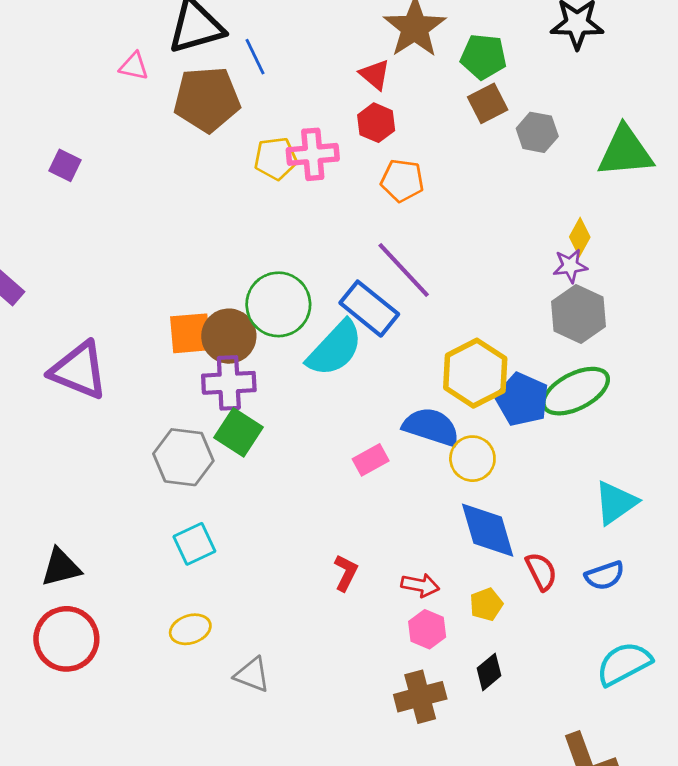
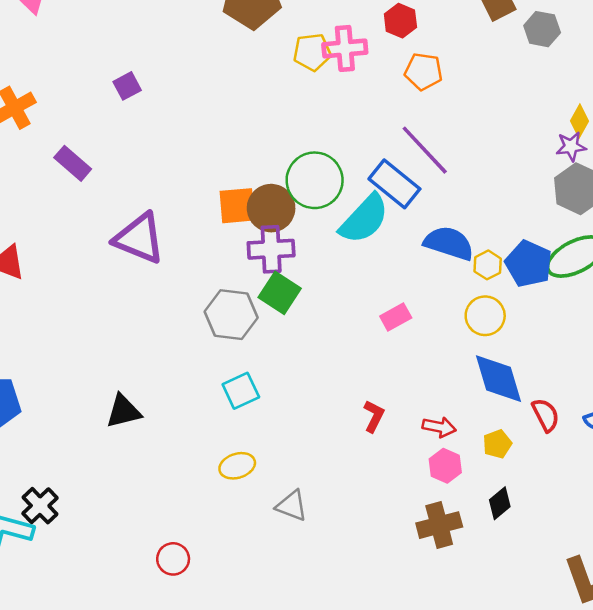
purple square: (65, 165) -> (127, 86), moved, turned 36
yellow hexagon: (475, 373) -> (488, 265), moved, size x0.5
blue semicircle: (431, 427) -> (449, 243), moved
red circle: (66, 639) -> (173, 559), moved, size x0.6

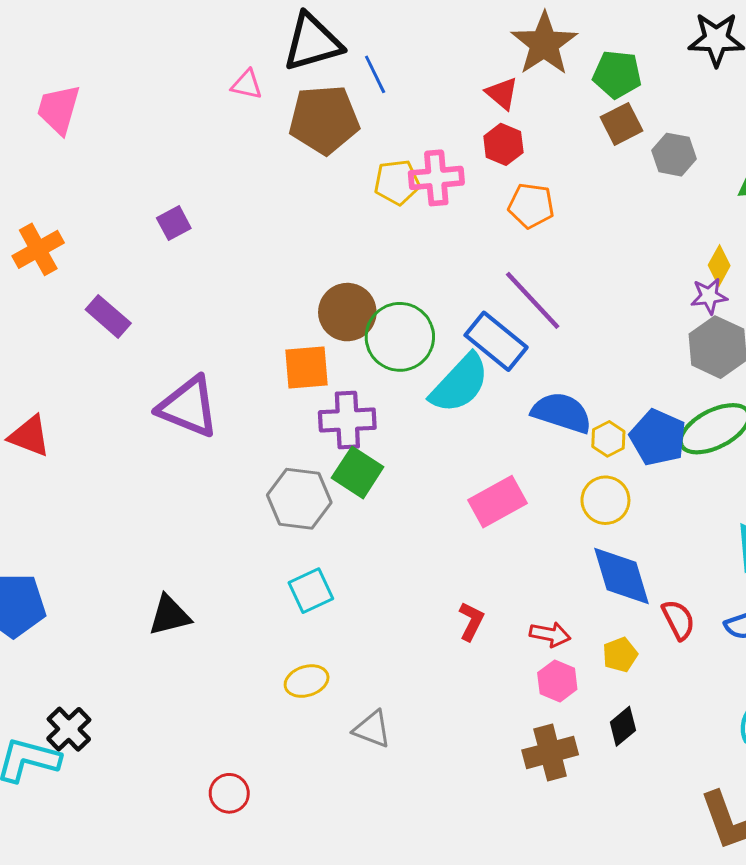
brown circle: (271, 208) -> (347, 312), moved
pink rectangle: (396, 317) -> (498, 502), size x1.5

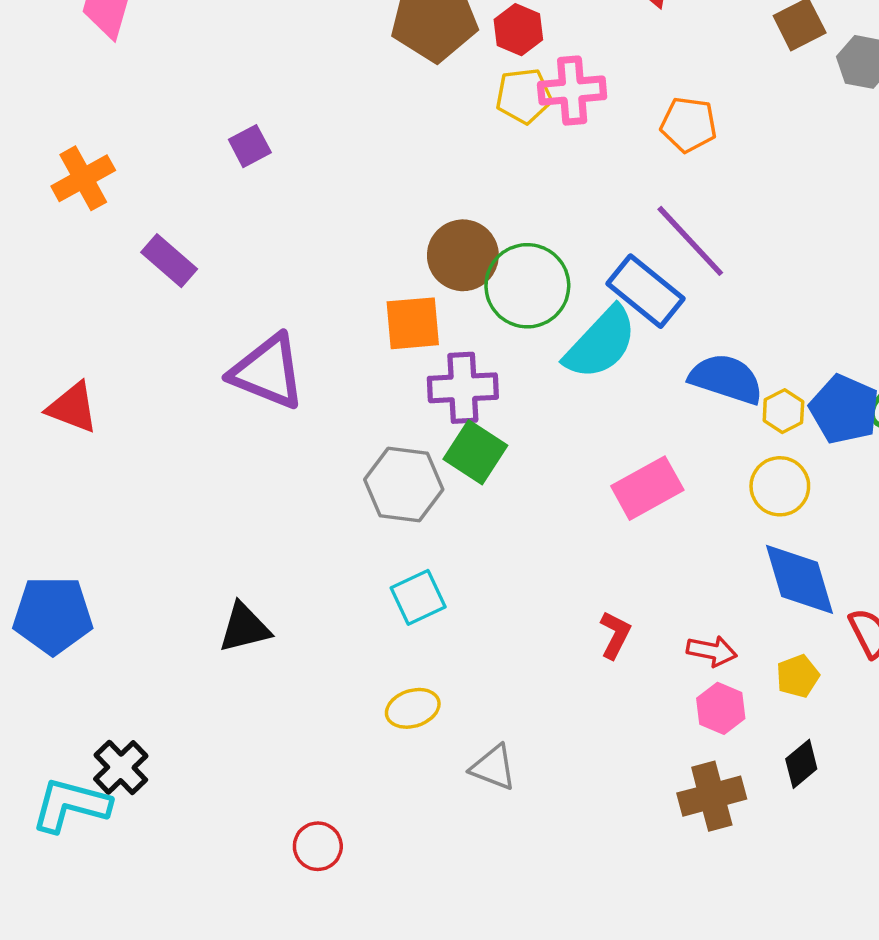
red hexagon: (503, 144) -> (518, 30), moved

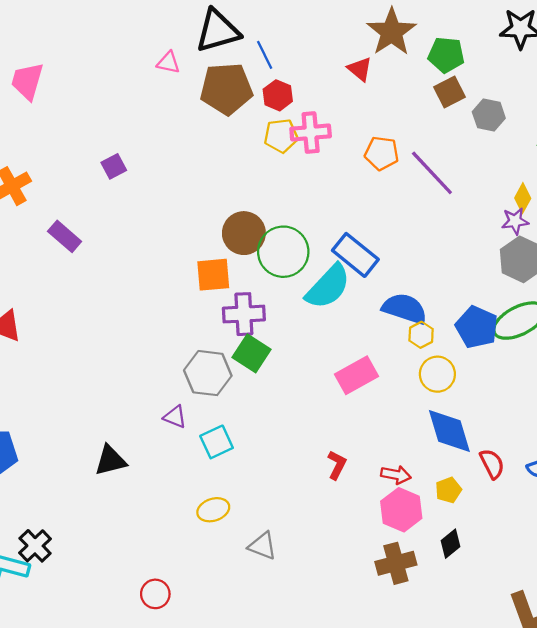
purple line: (690, 241) -> (432, 173), moved
purple triangle: (268, 372) -> (175, 417), moved, size x0.5
yellow hexagon: (783, 411) -> (421, 335), moved
pink hexagon: (721, 708) -> (401, 510), size x1.4

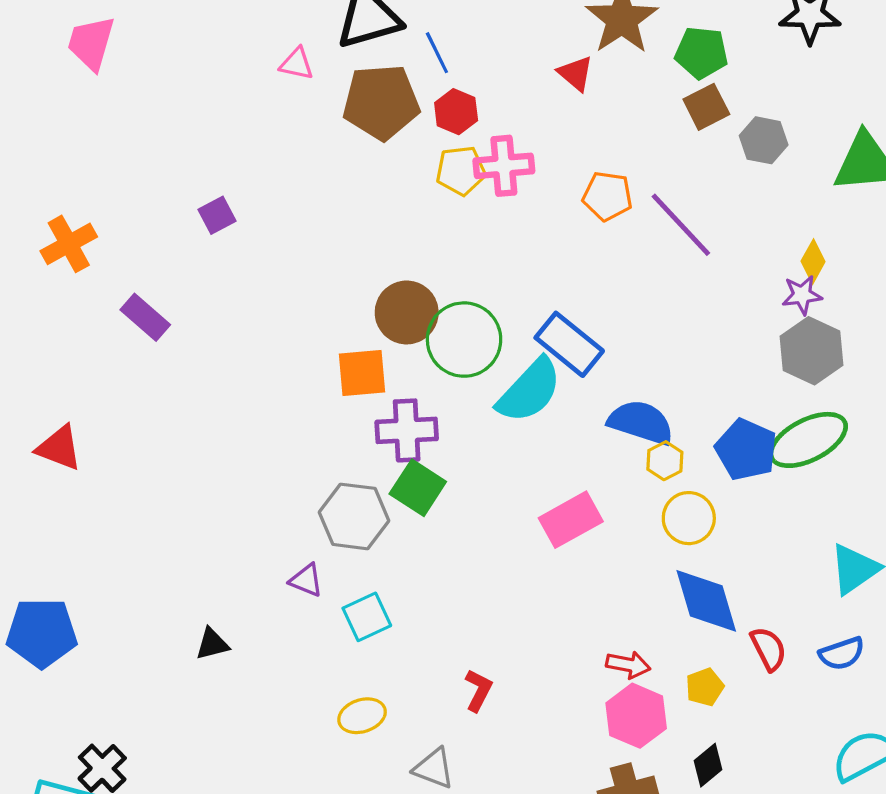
pink trapezoid: (27, 81) -> (91, 43), moved
black triangle: (110, 461) -> (212, 644), size x0.7
red L-shape: (337, 465) -> (478, 690), moved

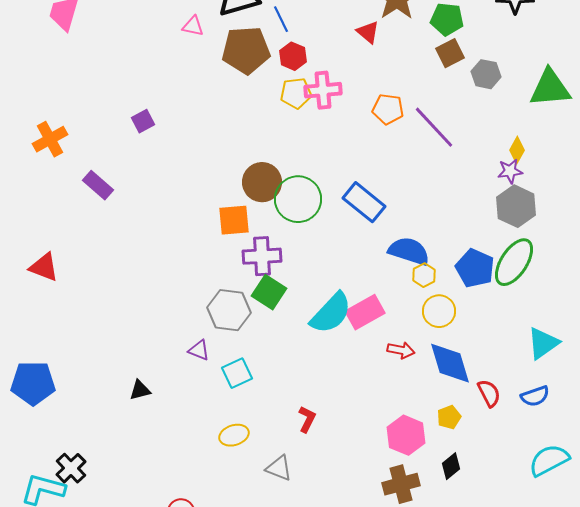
cyan semicircle: (529, 391) -> (331, 313), moved
green ellipse: (808, 440) -> (514, 262), turned -30
red arrow: (628, 665) -> (401, 350), moved

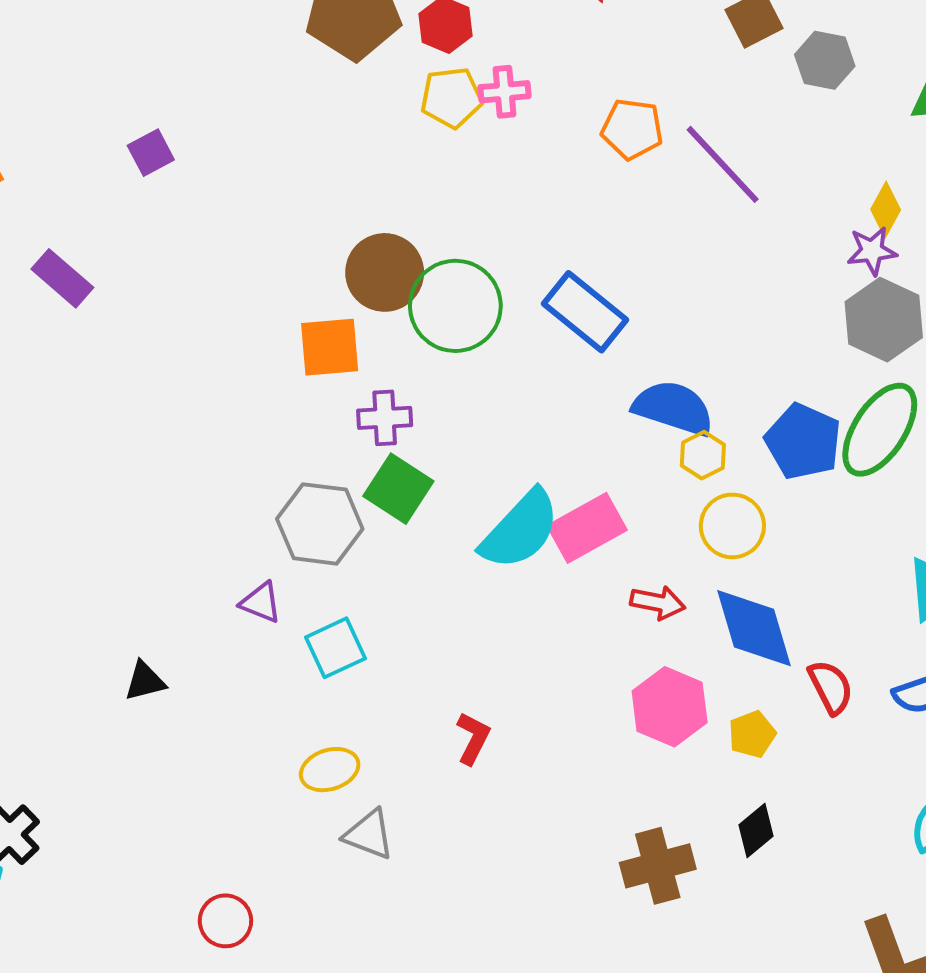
pink cross: (323, 90) -> (504, 92), size x0.7
purple cross: (262, 256) -> (385, 418), size x0.7
pink hexagon: (406, 435) -> (670, 707), moved
gray triangle: (279, 468) -> (369, 834), moved

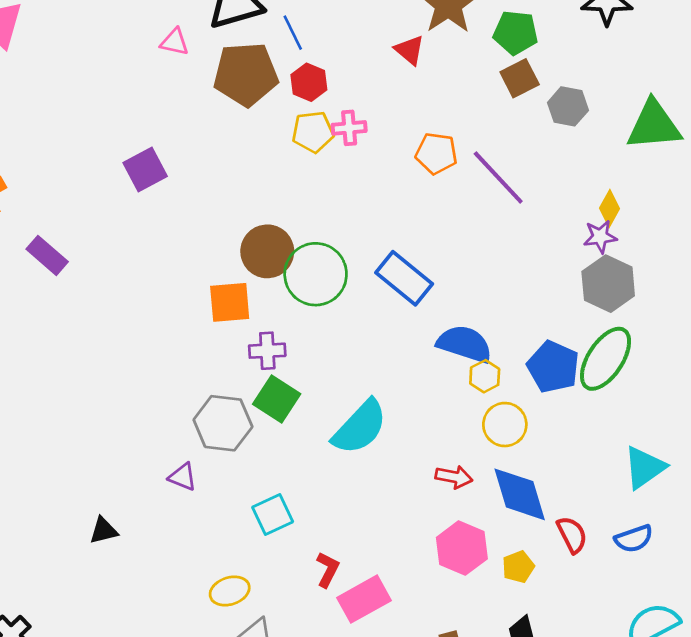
purple square: (151, 153) -> (145, 169), moved, size x1.4
pink rectangle: (587, 528) -> (364, 599), moved
cyan square: (335, 648) -> (273, 514), moved

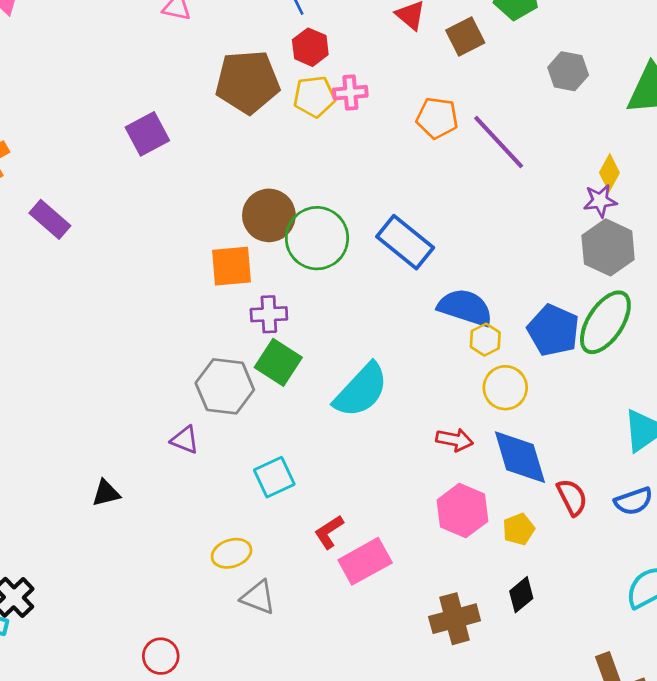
brown pentagon: (246, 74) -> (248, 82), moved
brown square: (520, 78) -> (465, 36), moved
red L-shape: (328, 569) -> (329, 532), turned -150

